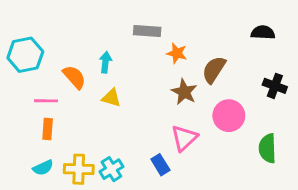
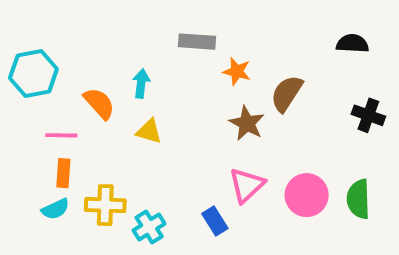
pink circle: (229, 116) -> (307, 195), moved
cyan semicircle: (43, 168) -> (55, 209), moved
yellow cross: (79, 169) -> (105, 205), moved

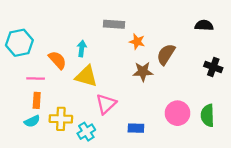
brown star: (247, 123) -> (143, 72), turned -30
yellow triangle: (149, 131) -> (86, 76), size x1.5
pink triangle: (247, 185) -> (106, 104), moved
blue rectangle: (215, 221) -> (136, 128), moved, turned -56

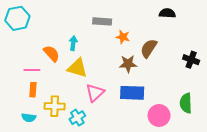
black semicircle: (204, 25) -> (167, 13), moved
cyan hexagon: (19, 43) -> (17, 18), moved
pink circle: (178, 113) -> (159, 116), moved
cyan semicircle: (32, 121) -> (29, 118), moved, turned 32
blue rectangle: (136, 128) -> (132, 93), moved, size x1.6

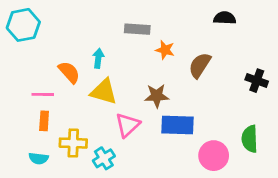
brown star: (128, 64) -> (157, 96), moved

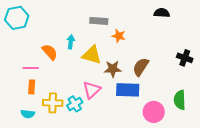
brown semicircle: (200, 65) -> (141, 67), moved
yellow triangle: (104, 92) -> (92, 55), moved
cyan cross: (104, 158) -> (75, 104), moved

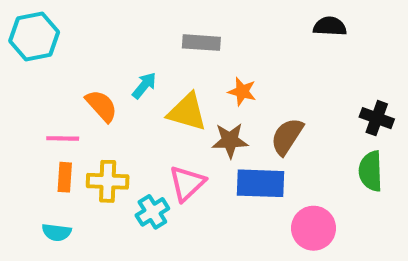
orange star: (119, 36) -> (242, 92), moved
cyan arrow: (71, 42) -> (144, 85), turned 32
green semicircle: (180, 100) -> (371, 171), moved
yellow cross: (53, 103) -> (108, 181), moved

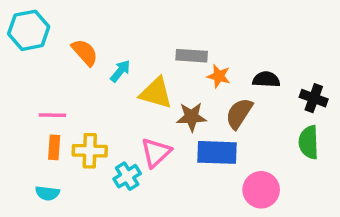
black semicircle: (330, 26) -> (266, 79), moved
gray rectangle: (201, 43) -> (192, 56), moved
orange star: (242, 92) -> (219, 76), moved
orange semicircle: (101, 106) -> (85, 52), moved

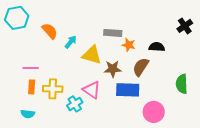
black cross: (314, 98) -> (185, 26), moved, turned 35
pink triangle: (156, 152) -> (92, 90), turned -42

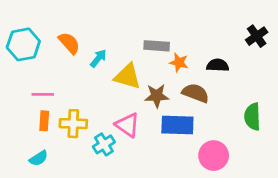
cyan hexagon: (17, 18) -> (23, 44), moved
brown semicircle: (141, 67) -> (196, 93), turned 78
cyan semicircle: (28, 114) -> (39, 158), turned -40

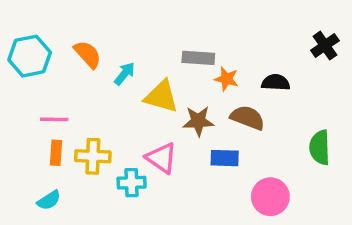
blue rectangle: (177, 125) -> (225, 158), size x0.7
cyan cross: (104, 144) -> (132, 183), turned 30

